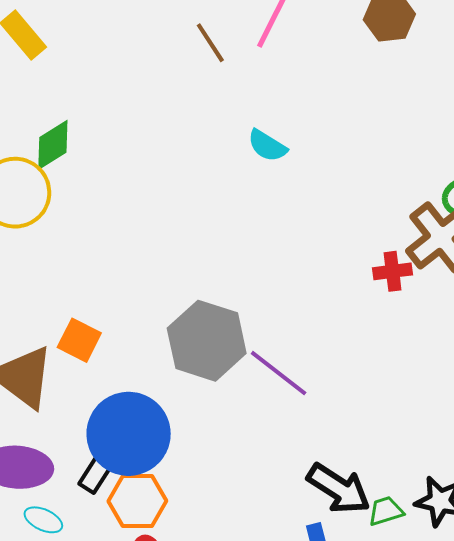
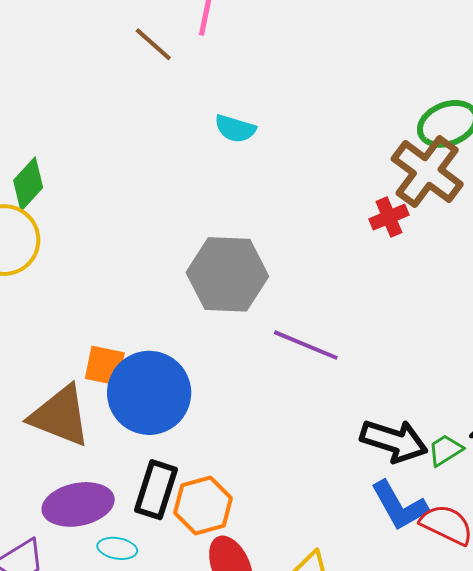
gray hexagon: (207, 341) -> (227, 274), moved
blue circle: (129, 434) -> (149, 393), moved
black rectangle: (96, 473) -> (156, 490), size x1.4

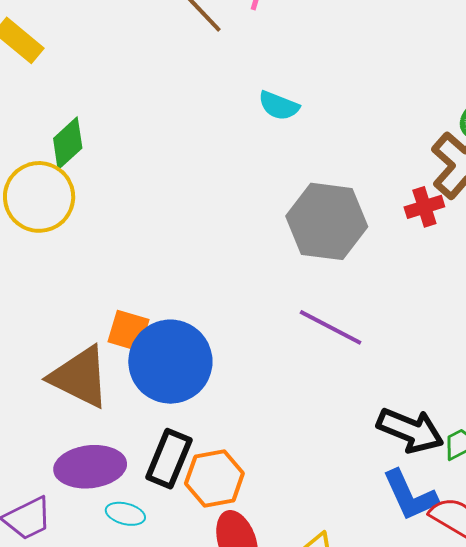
gray hexagon: (227, 274) -> (327, 221), moved

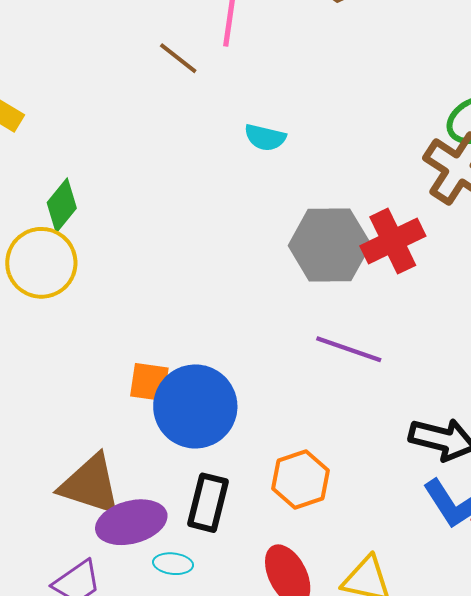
red cross: (424, 207) -> (393, 241), moved, size x1.6
brown triangle: (80, 377) -> (90, 485), moved
orange hexagon: (214, 478) -> (300, 479), moved

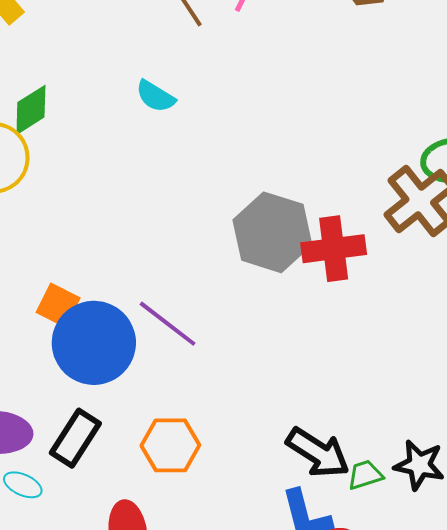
cyan semicircle: (265, 137) -> (155, 96), moved
purple line: (349, 349) -> (168, 324), moved

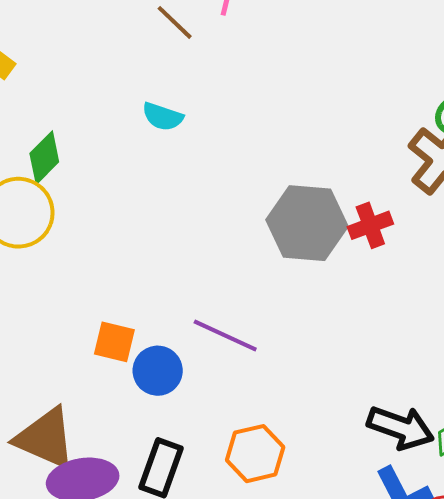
red cross: (334, 249) -> (370, 225), size x0.7
blue circle: (94, 343) -> (158, 371), size x0.6

